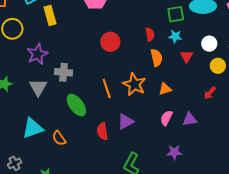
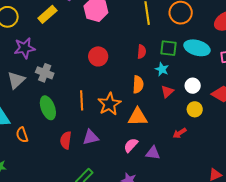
yellow rectangle: (50, 15) -> (47, 14), turned 48
red semicircle: (150, 34) -> (142, 52), moved
orange triangle: (165, 89) -> (138, 117), size x1.5

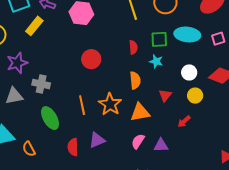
gray triangle: (16, 80) -> (14, 96), turned 42
red triangle: (167, 91) -> (165, 95), moved

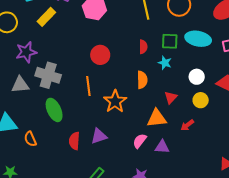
gray cross: (41, 84) -> (48, 75), size x1.4
orange line: (82, 105) -> (88, 86), moved
orange triangle: (140, 112) -> (157, 118), moved

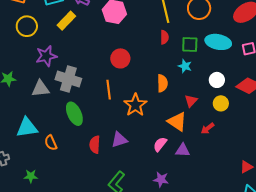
red semicircle: (143, 47) -> (164, 37), moved
orange triangle: (157, 118) -> (177, 122), turned 40

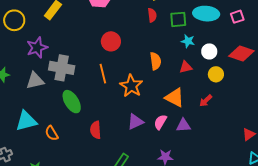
cyan star: (185, 66) -> (188, 41), moved
red triangle: (191, 101) -> (186, 67), moved, turned 40
purple triangle: (119, 140) -> (135, 122), moved

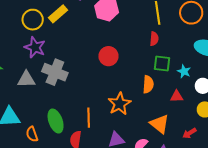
green square: (178, 19) -> (162, 63), moved
yellow circle: (14, 20) -> (33, 20), moved
purple star: (37, 48) -> (35, 47), turned 30
orange line: (103, 74) -> (89, 118), moved
green ellipse: (72, 102) -> (56, 121), moved

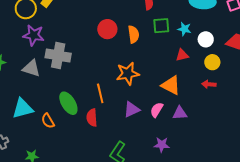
gray triangle: (26, 79) -> (31, 68), turned 30
orange semicircle: (148, 84) -> (134, 34), moved
orange star: (119, 104) -> (128, 74), turned 30
red arrow: (189, 133) -> (209, 84), moved, turned 48

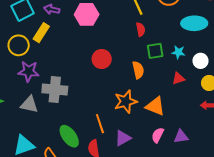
orange semicircle: (134, 34) -> (138, 70), moved
orange triangle: (171, 85) -> (155, 106), moved
purple triangle: (132, 109) -> (123, 138), moved

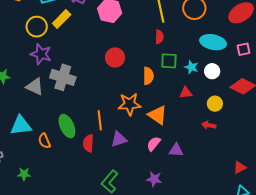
white circle: (200, 61) -> (212, 71), moved

